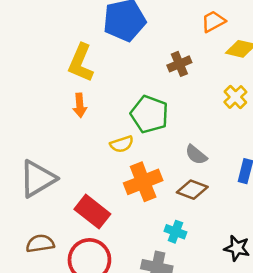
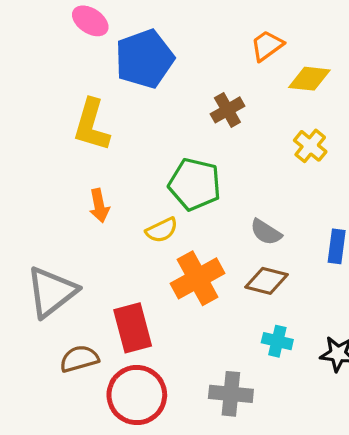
orange arrow: (80, 105) -> (99, 206), moved
red rectangle: (92, 212) -> (133, 328), turned 44
cyan cross: (175, 232) -> (277, 341), moved
brown semicircle: (40, 244) -> (79, 359), moved

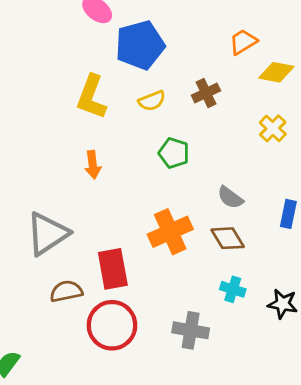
green pentagon: (195, 184) -> (174, 153), size x0.7
yellow semicircle: (162, 230) -> (152, 101), moved
brown diamond: (266, 281) -> (228, 238), turned 40

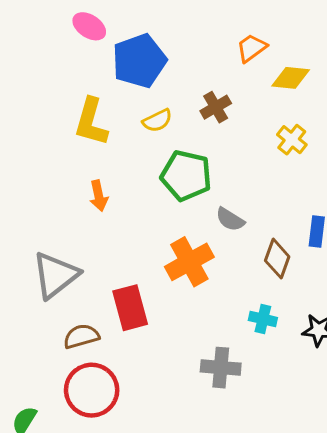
green pentagon: (174, 153) -> (186, 176), size x1.5
gray semicircle: (230, 198) -> (230, 219), moved
brown diamond: (228, 238) -> (277, 259), moved, turned 56
red circle: (112, 325) -> (92, 390), moved

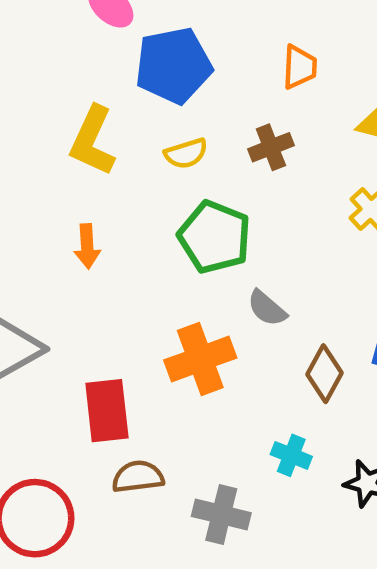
orange trapezoid: (252, 48) -> (300, 67), moved, turned 120
brown semicircle: (81, 336) -> (138, 477), moved

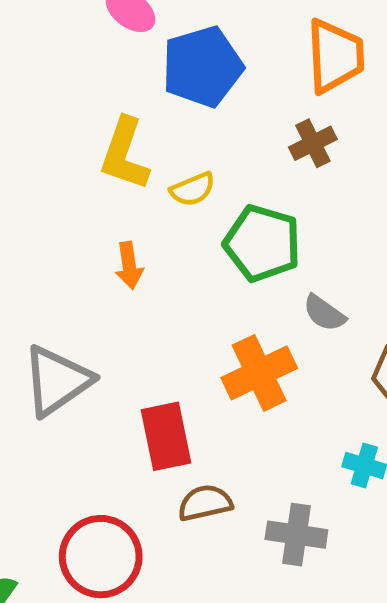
orange trapezoid: (300, 67) -> (335, 56), size x1.6
yellow semicircle: (186, 153) -> (193, 189), moved

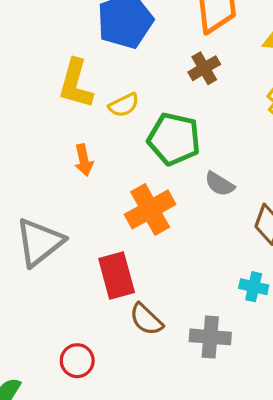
orange cross: (259, 373) -> (150, 209), moved
brown semicircle: (205, 503) -> (146, 319), turned -120
red circle: (101, 557) -> (77, 361), size x0.6

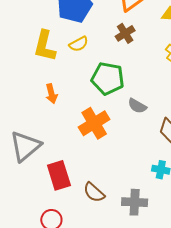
yellow semicircle: (124, 105) -> (79, 44), moved
red rectangle: (117, 275) -> (59, 175), moved

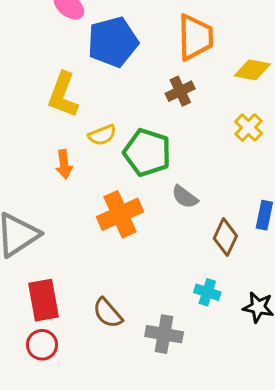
yellow semicircle: (79, 44) -> (102, 135), moved
red rectangle: (59, 175) -> (44, 300), moved

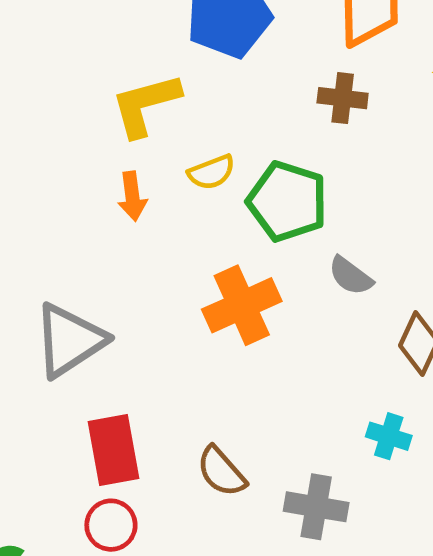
brown cross: (180, 91) -> (343, 98), turned 32
yellow L-shape: (63, 95) -> (145, 105), turned 54
orange arrow: (64, 164) -> (132, 196), moved

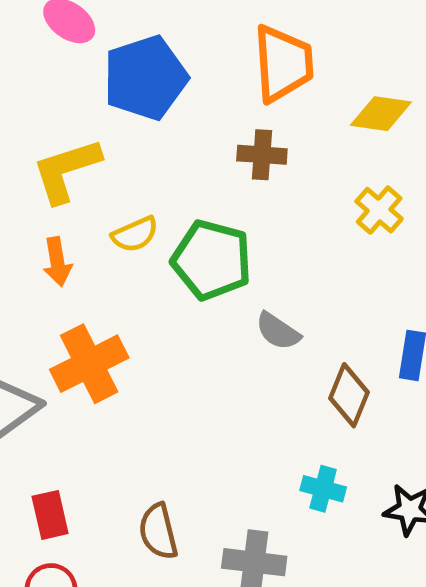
orange cross: (242, 305) -> (89, 364), moved
red rectangle: (113, 450) -> (50, 515), size x0.7
brown semicircle: (221, 472) -> (158, 531), turned 30

